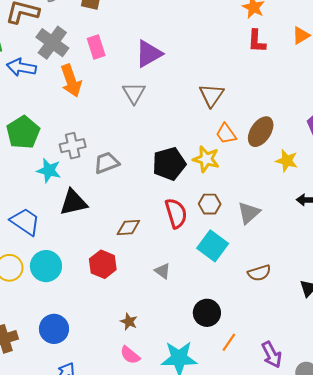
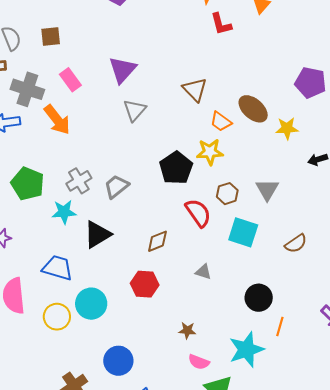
gray triangle: (134, 93) -> (135, 110), moved, turned 30
brown ellipse: (261, 132) -> (253, 109), turned -64
orange line: (229, 342) -> (280, 326), moved

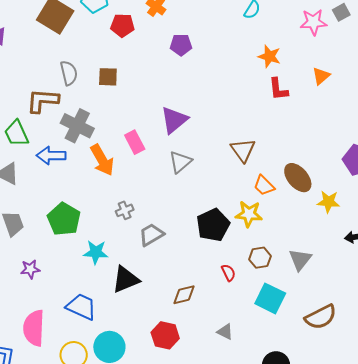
pink rectangle: (70, 80) -> (135, 142), moved
gray cross: (79, 181) -> (125, 210), moved, size x0.7
red semicircle: (198, 213) -> (228, 273), size x0.6
brown semicircle: (296, 243) -> (321, 317), size x1.4

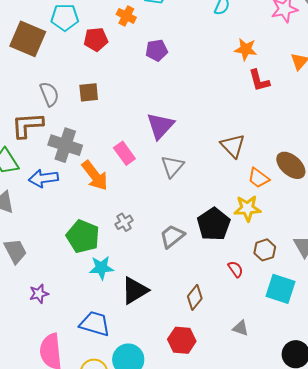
green pentagon: (64, 219) -> (83, 236), moved
gray trapezoid: (151, 235) -> (172, 236), moved
brown diamond: (184, 295) -> (195, 297), turned -30

